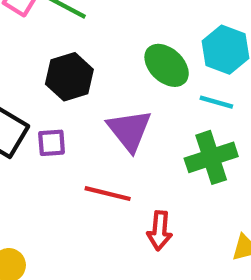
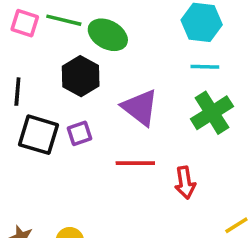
green ellipse: (167, 65) -> (108, 35), moved

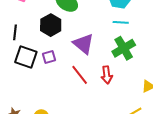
red line: (135, 163) -> (80, 75), turned 50
red arrow: (185, 183) -> (107, 75), moved

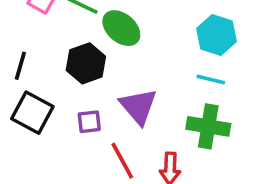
green cross: (124, 48) -> (208, 126), turned 30
purple square: (49, 57) -> (89, 122), moved

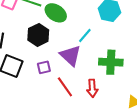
cyan line: (211, 80) -> (85, 36), moved, turned -56

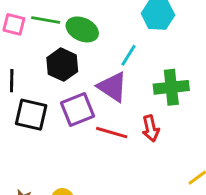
purple square: (44, 67) -> (77, 109), size x1.6
red line: (65, 87) -> (112, 133), turned -30

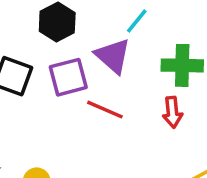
red arrow: (151, 128) -> (172, 112), moved

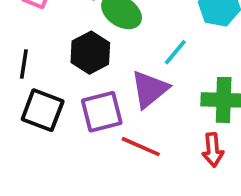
purple triangle: (113, 56) -> (150, 89), turned 39

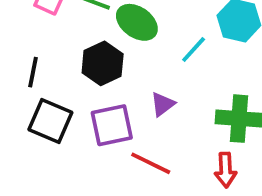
cyan line: (175, 52) -> (194, 50), moved
purple triangle: (150, 89) -> (163, 104), size x0.6

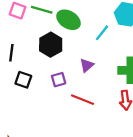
black square: (50, 121) -> (23, 80), size x0.7
purple square: (112, 125) -> (59, 80), size x0.6

